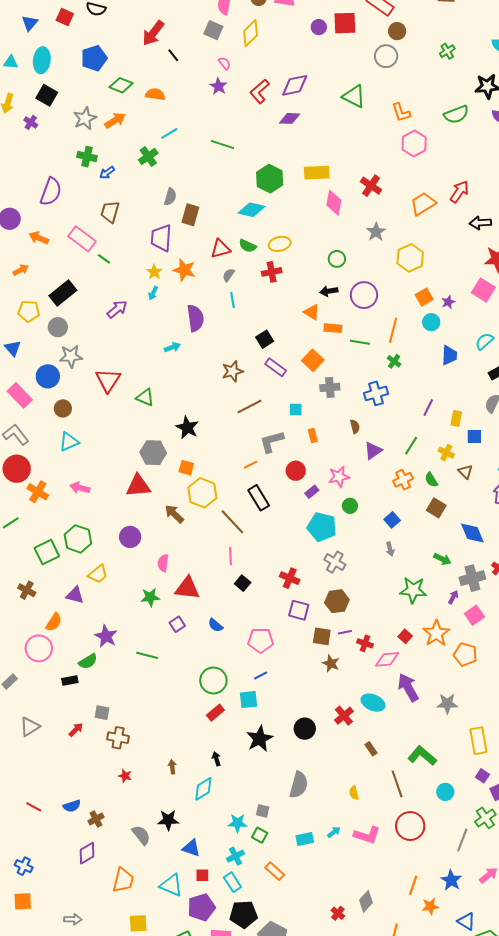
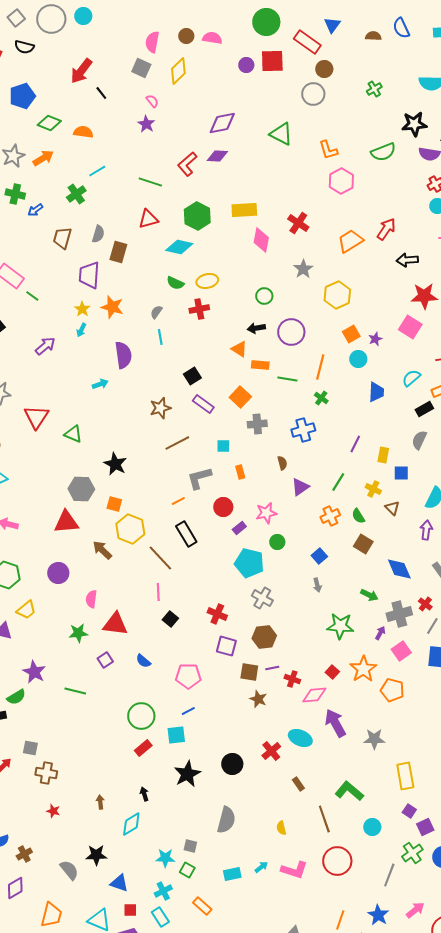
red L-shape: (260, 91) -> (187, 164), moved
brown trapezoid: (110, 212) -> (62, 238), moved
red triangle: (220, 249) -> (148, 219), moved

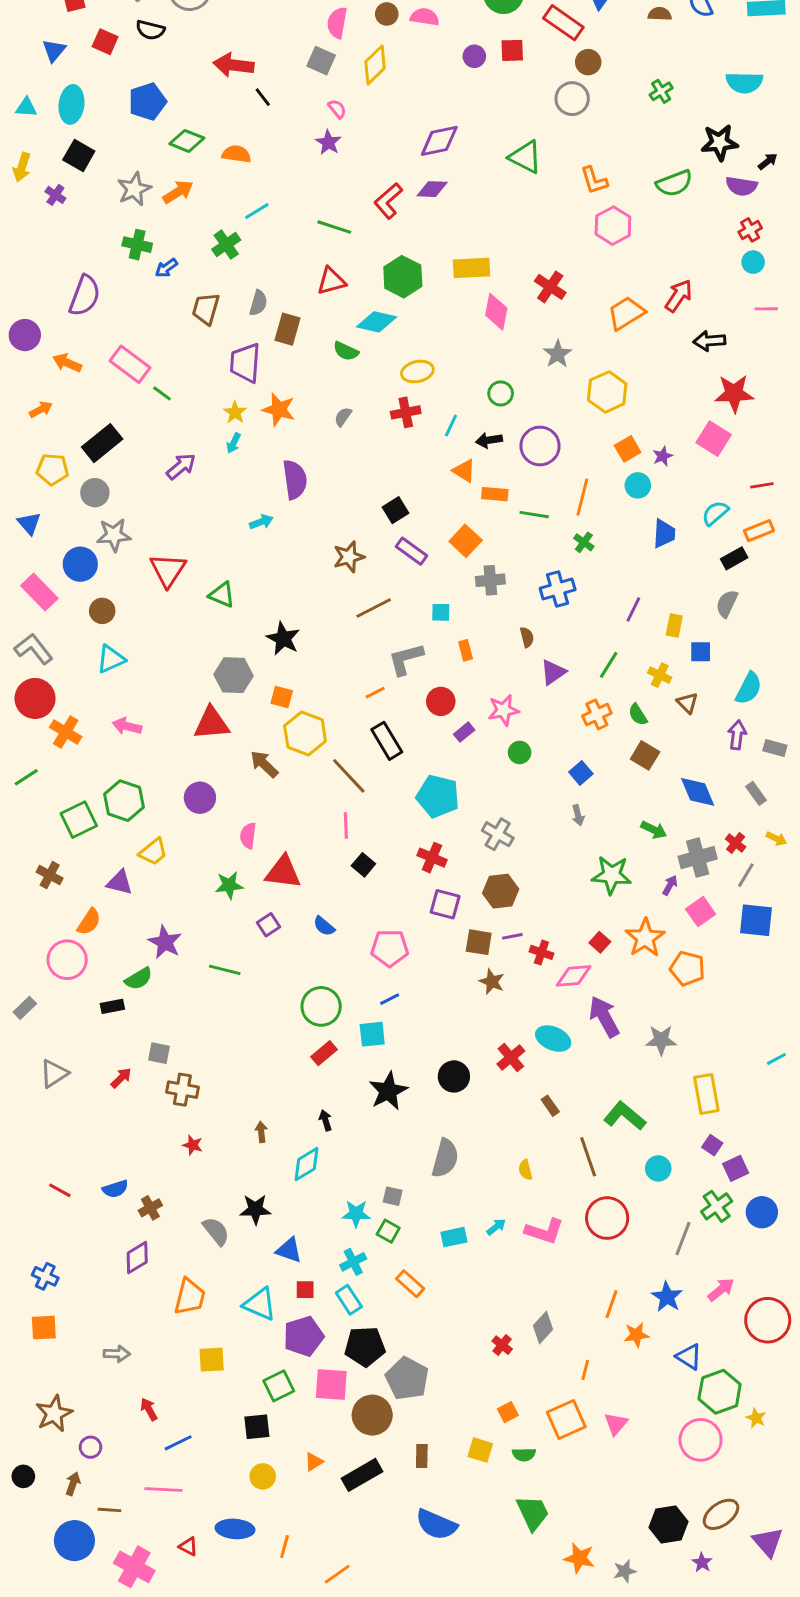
red square: (272, 61) -> (512, 50), size x0.7
red arrow: (81, 71) -> (234, 65), turned 60
green semicircle: (175, 283) -> (346, 351), moved
cyan line: (160, 337) -> (451, 426), moved, turned 35
cyan pentagon: (249, 563) -> (438, 796), moved

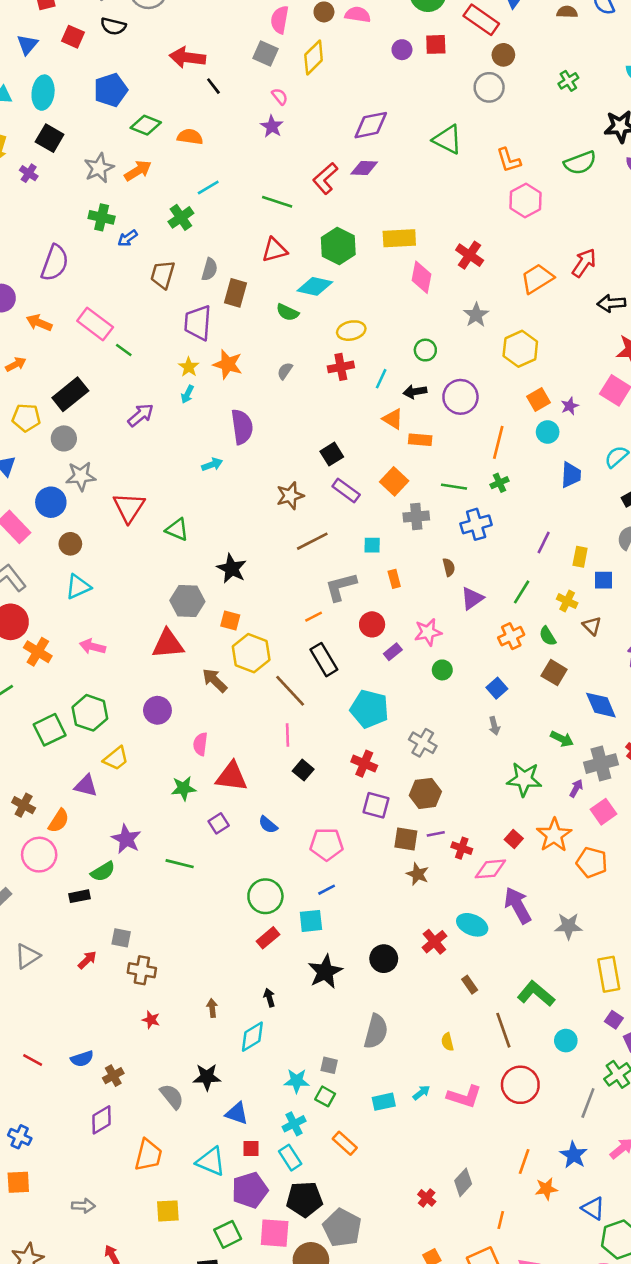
green line: (534, 515) -> (454, 487), moved
green cross: (584, 542) -> (499, 483), turned 30
brown cross: (50, 875) -> (24, 805), moved

